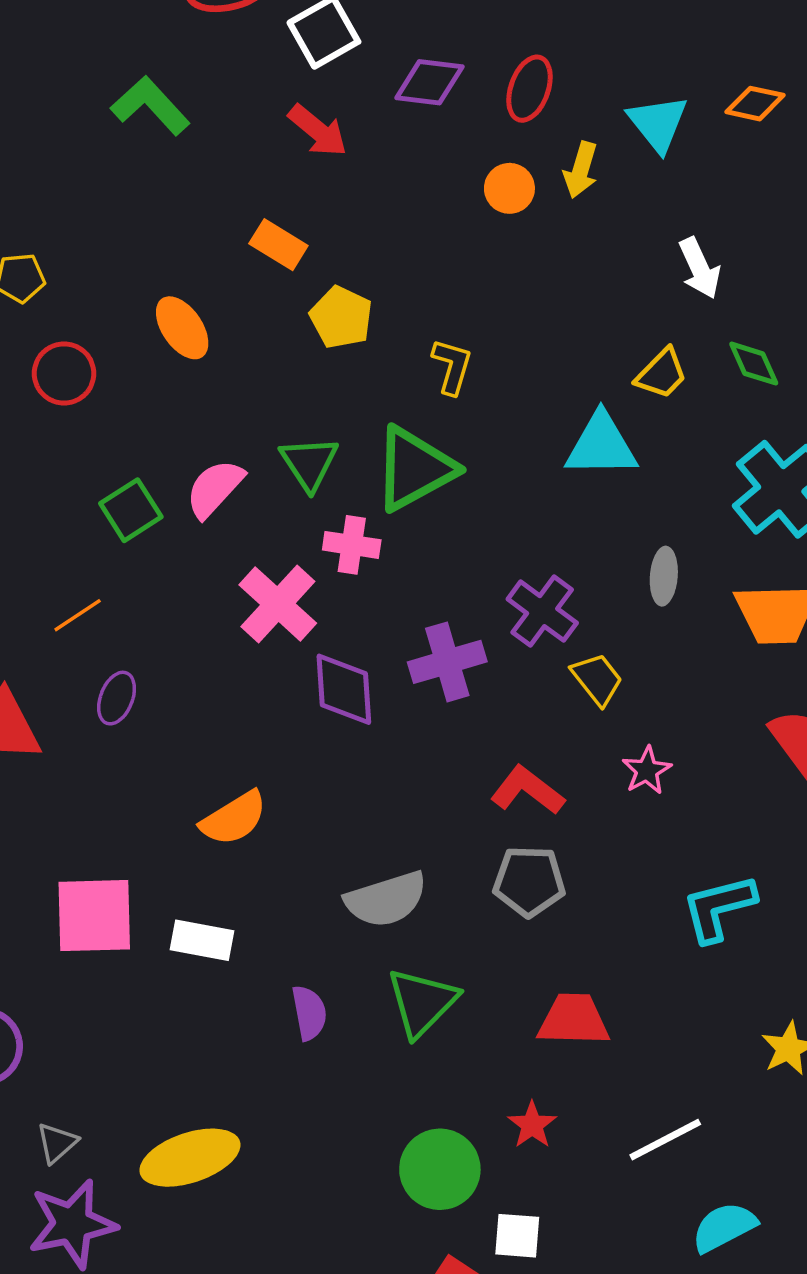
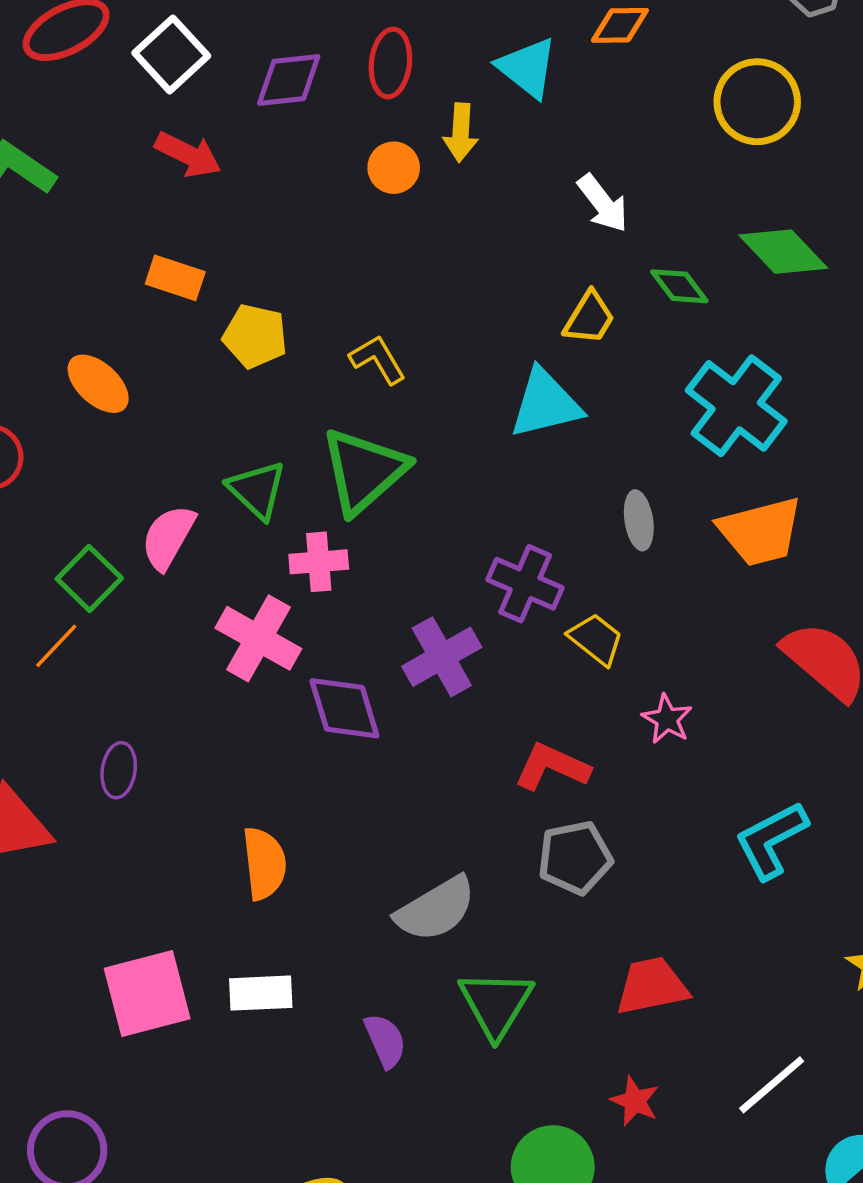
yellow L-shape: (452, 366) -> (378, 360), turned -34
orange line: (78, 615) -> (56, 646), moved
orange semicircle: (234, 818) -> (264, 863), turned -52

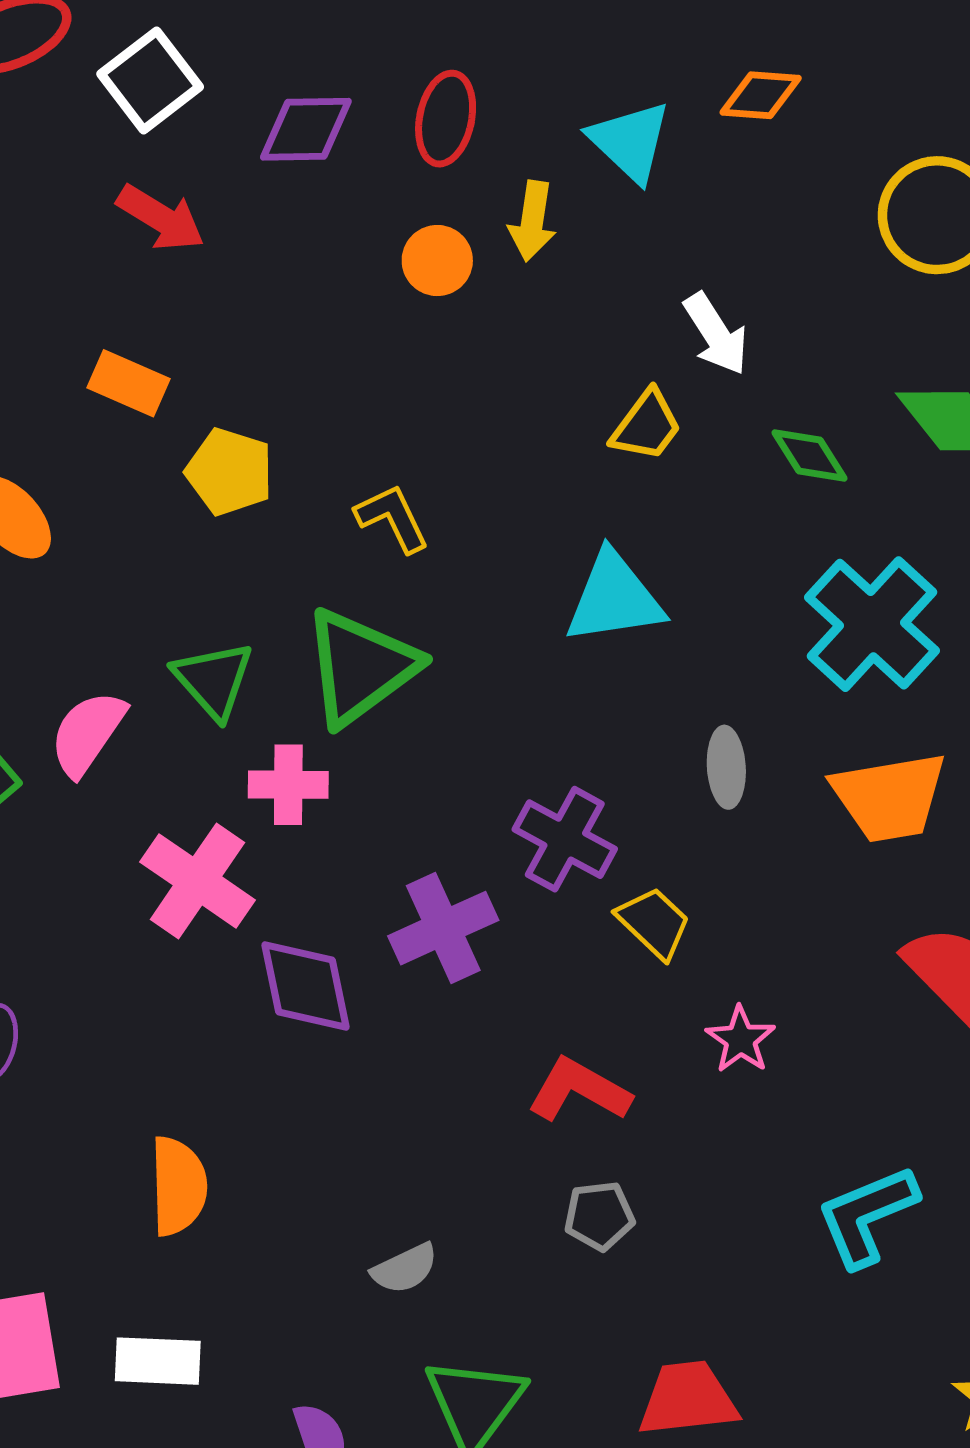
yellow trapezoid: (589, 318) -> (646, 426), moved
gray pentagon: (575, 858) -> (599, 1216), size x0.7
gray semicircle: (436, 909) -> (405, 1269), size x0.6

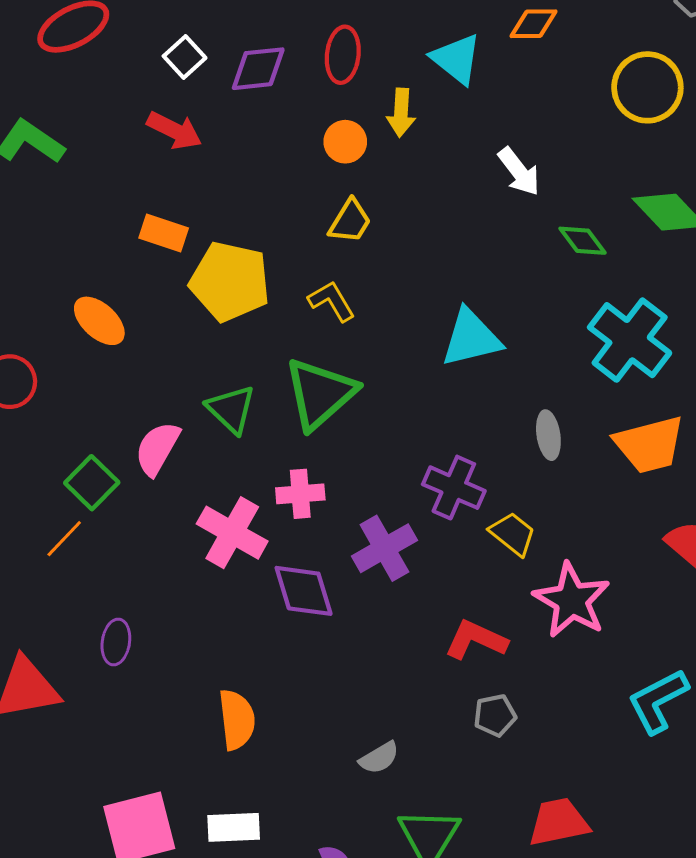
white square: (150, 80) -> (185, 57), moved, size x0.7
yellow trapezoid: (646, 426) -> (350, 221), moved
yellow pentagon: (229, 472) -> (230, 282), size x1.5
pink cross: (288, 785) -> (300, 494), moved
pink star: (741, 1040) -> (572, 600), size x1.8

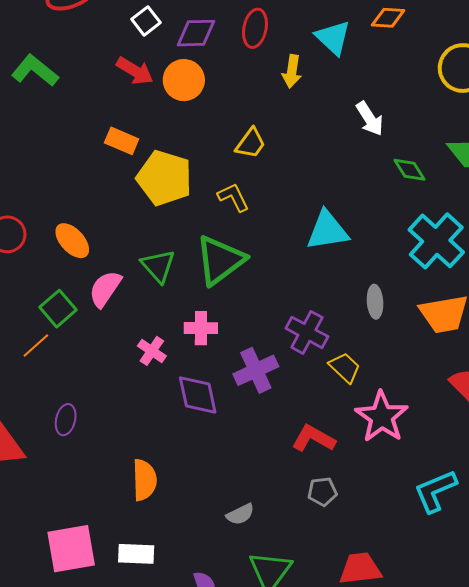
orange circle: (345, 142) -> (184, 80), moved, size x1.4
orange ellipse: (99, 321) -> (72, 241), moved
pink cross: (232, 533) -> (152, 351), size x0.6

